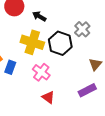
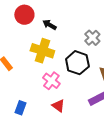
black hexagon: (60, 43) -> (77, 63), moved
blue rectangle: (10, 67) -> (20, 108), moved

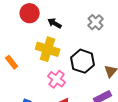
gray cross: (92, 38) -> (96, 22), moved

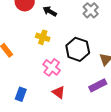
yellow cross: (48, 49) -> (43, 37), size x0.6

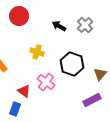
black arrow: (50, 11) -> (59, 26), moved
red triangle: (59, 92) -> (24, 91), moved

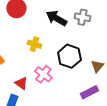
gray cross: (85, 25) -> (82, 17), turned -35
black arrow: (59, 26) -> (56, 18), size x1.5

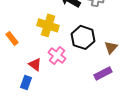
yellow cross: (34, 44) -> (48, 25), size x1.5

